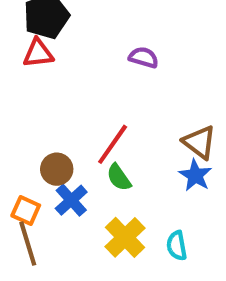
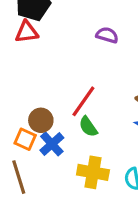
orange square: (26, 211) -> (25, 139), moved
yellow cross: (125, 237) -> (93, 172), turned -36

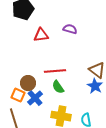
red triangle: (27, 32) -> (41, 35), moved
red line: (83, 101) -> (55, 71), turned 50

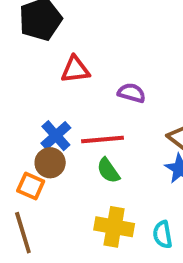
purple semicircle: (70, 29) -> (132, 93), moved
blue cross: (35, 98) -> (56, 136), moved

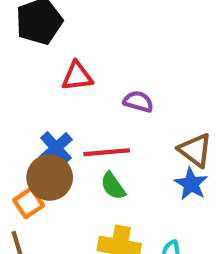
brown circle: (50, 163) -> (50, 178), size x1.4
orange square: (31, 186) -> (29, 203), turned 32

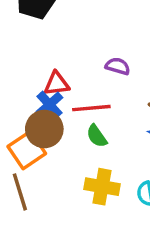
red triangle: (77, 76) -> (57, 84), moved
orange square: (29, 203) -> (27, 150), size x1.5

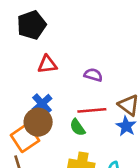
red triangle: (57, 84) -> (47, 64), moved
red line: (91, 108) -> (92, 110), moved

